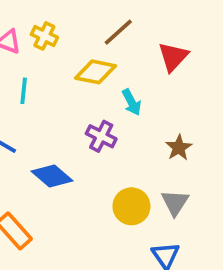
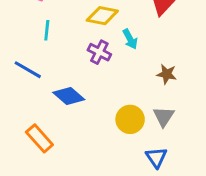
purple cross: (101, 136) -> (99, 52), moved
brown star: (179, 148) -> (167, 74), turned -30

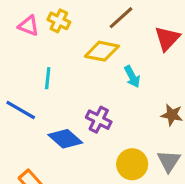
cyan line: (47, 30) -> (48, 78), moved
purple cross: (99, 52) -> (99, 120), moved

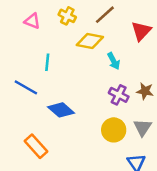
yellow cross: (59, 21) -> (67, 16), moved
purple cross: (99, 120) -> (119, 95), moved

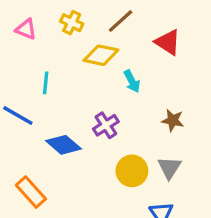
red triangle: (141, 31) -> (168, 42), turned -40
purple cross: (119, 95) -> (106, 125), moved, turned 30

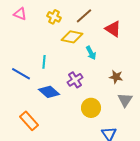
pink triangle: (26, 29) -> (20, 14), moved
cyan line: (46, 83) -> (44, 62), moved
gray triangle: (169, 168) -> (125, 100), moved

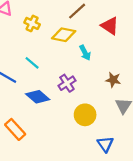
yellow cross: (54, 17) -> (32, 23), moved
cyan line: (44, 62) -> (32, 63), turned -56

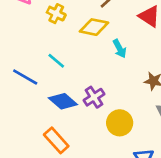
purple cross: (67, 83) -> (94, 97), moved
orange rectangle: (15, 129) -> (56, 140), moved

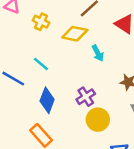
purple cross: (94, 97) -> (86, 97), moved
blue diamond: (63, 101) -> (47, 100), turned 70

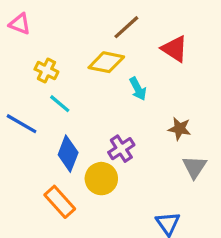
yellow cross: (41, 22) -> (46, 70), moved
yellow circle: (98, 120) -> (101, 179), moved

